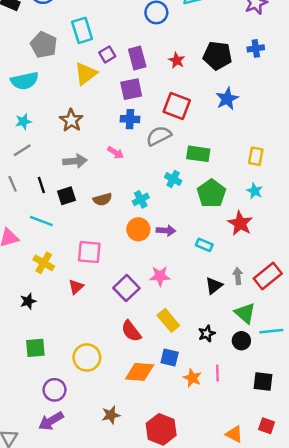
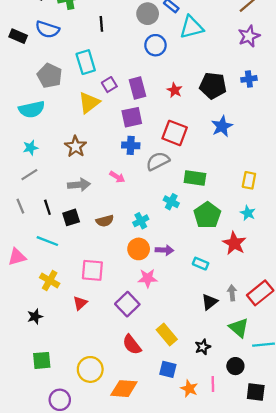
pink star: (160, 276) -> (148, 278), moved
black circle: (241, 341) -> (235, 366), moved
orange diamond: (140, 372) -> (124, 389), moved

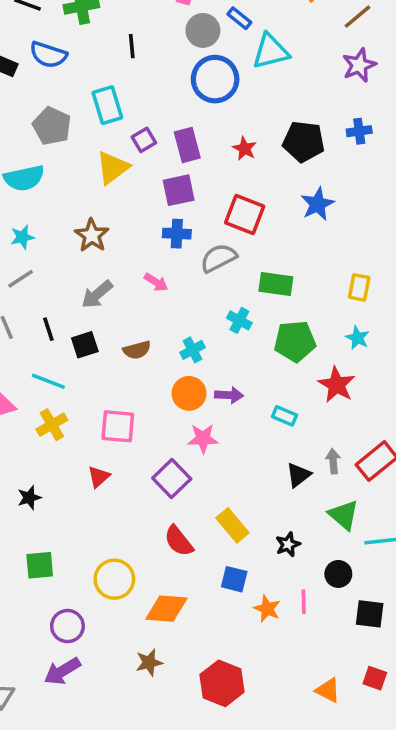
blue circle: (155, 45) -> (215, 79), size x1.4
gray arrow: (79, 185) -> (97, 294), turned 145
green pentagon: (207, 215) -> (295, 341), turned 30
yellow cross: (50, 280) -> (52, 425), moved, turned 30

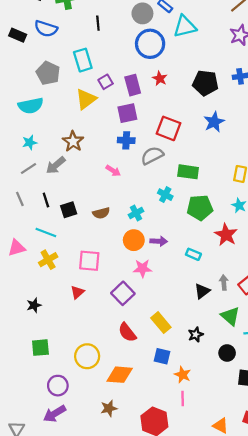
red star: (245, 149) -> (160, 79), moved
gray arrow: (97, 294) -> (56, 165), moved
pink line: (304, 602) -> (183, 399), moved

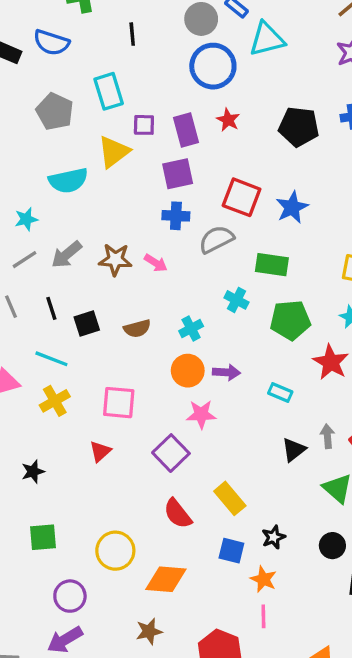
purple square: (106, 82) -> (144, 125), turned 32
cyan semicircle: (31, 106) -> (68, 180), moved
blue star: (214, 122) -> (292, 207), moved
brown star: (73, 141) -> (115, 260), moved, turned -30
black star: (196, 335) -> (274, 537), moved

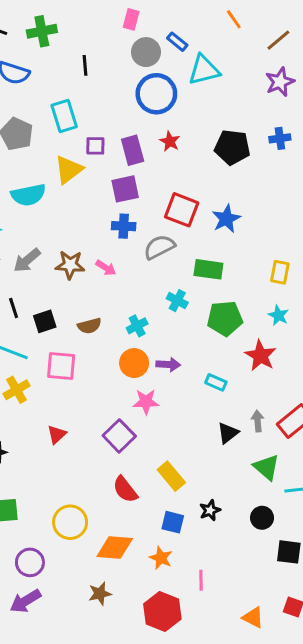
pink square: (119, 403) -> (61, 366), moved
orange star: (263, 579) -> (161, 558), moved

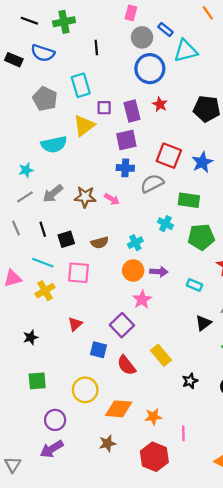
pink star: (146, 402) -> (142, 299), turned -30
blue square: (173, 522) -> (99, 350), moved
orange star: (161, 558) -> (153, 417), turned -30

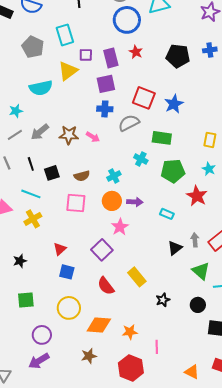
pink square: (78, 273) -> (76, 203), moved
blue square: (99, 350) -> (67, 272), moved

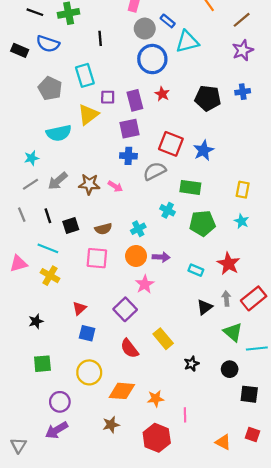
red star: (197, 196) -> (229, 264), moved
yellow cross: (33, 219) -> (50, 276), turned -30

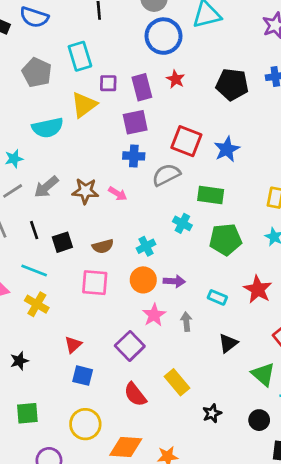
gray arrow: (226, 298) -> (186, 322), moved

